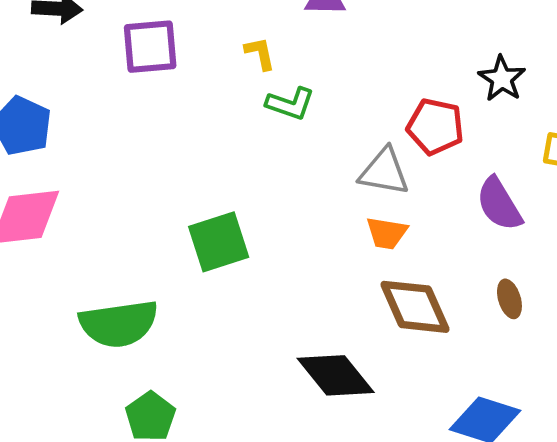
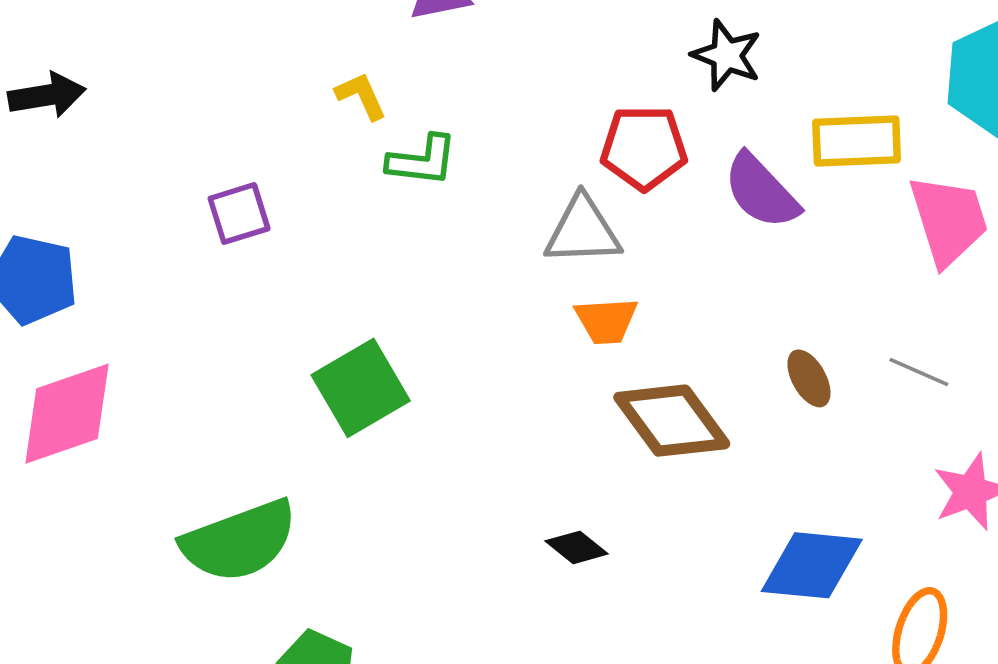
purple square: (150, 47) -> (239, 214), moved, size x0.7
purple semicircle: (499, 204) -> (761, 191), moved
black diamond: (336, 375) -> (577, 547), size x0.5

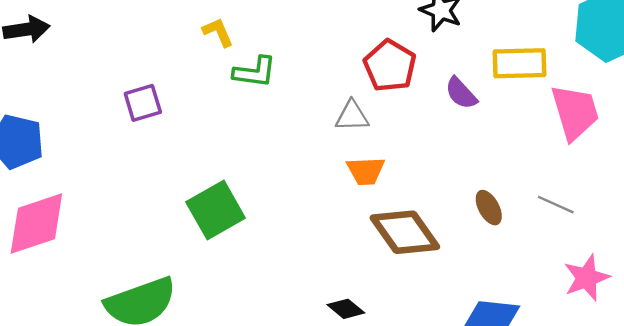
red pentagon: (644, 148) -> (390, 66), turned 30
purple semicircle: (761, 191) -> (461, 93), size x0.7
gray triangle: (583, 231) -> (352, 116), size x0.7

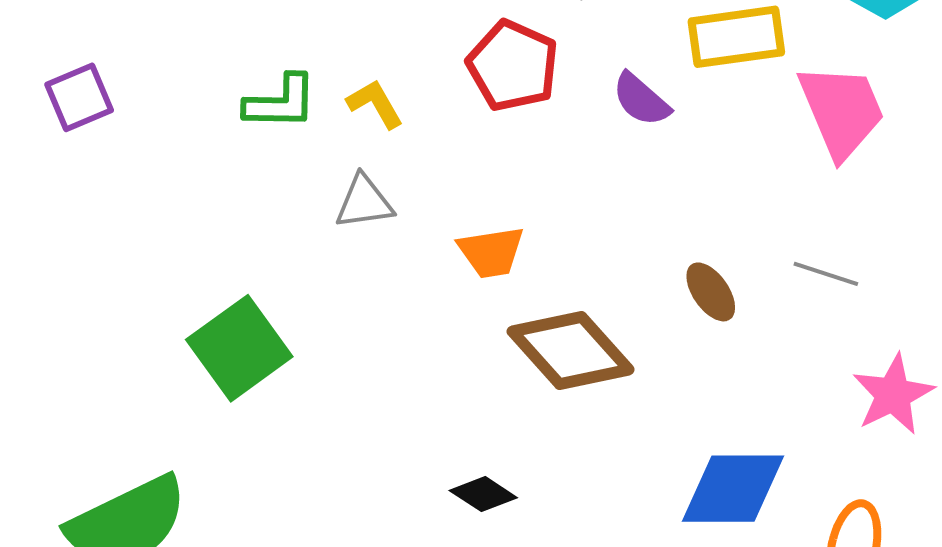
yellow L-shape: (218, 32) -> (375, 104), moved
purple square: (143, 103) -> (79, 97), moved
gray triangle: (352, 116) -> (364, 202), moved

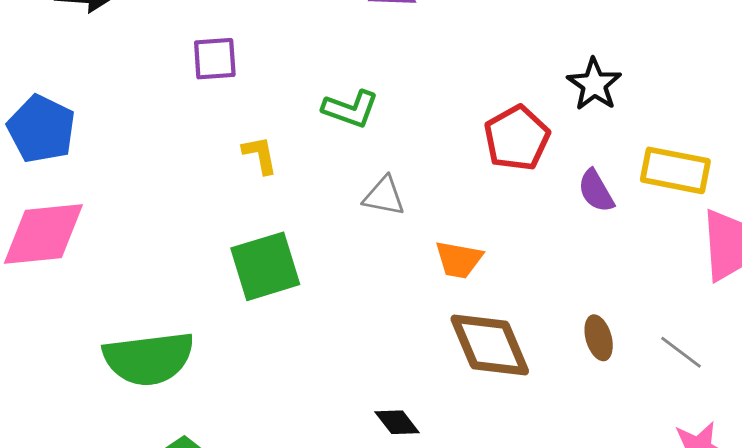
yellow L-shape: (375, 104) -> (260, 155), moved

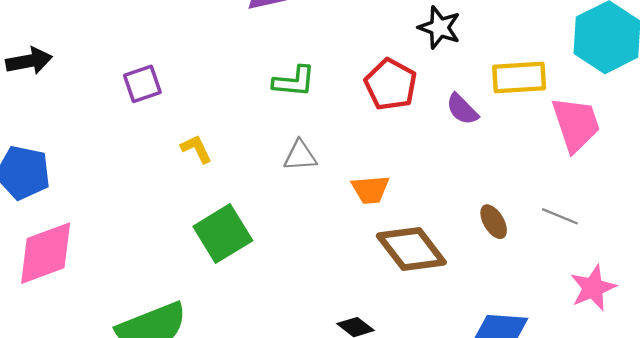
green L-shape: (350, 109) -> (294, 81), moved

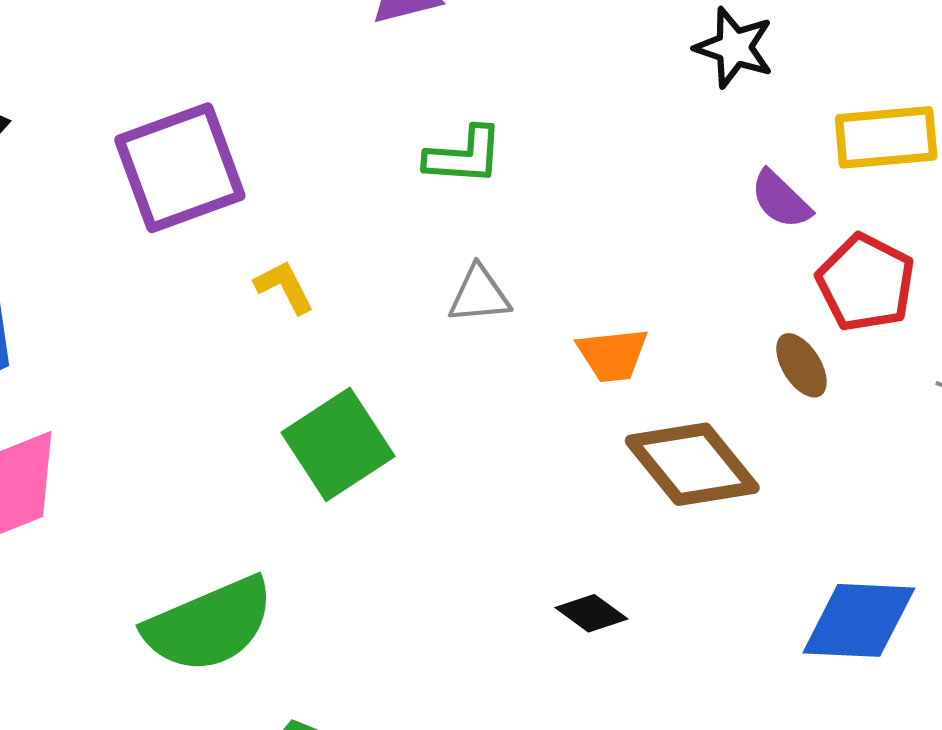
purple square: (142, 84) -> (180, 168), size x1.8
red pentagon: (391, 84) -> (866, 283), moved
brown ellipse: (494, 222) -> (801, 365), moved

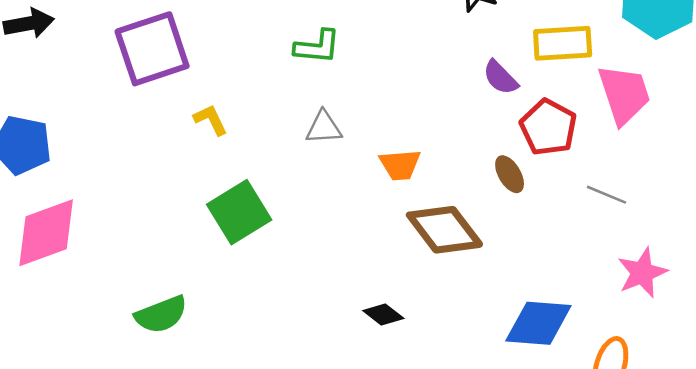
green semicircle: (209, 625) -> (161, 314), size x0.7

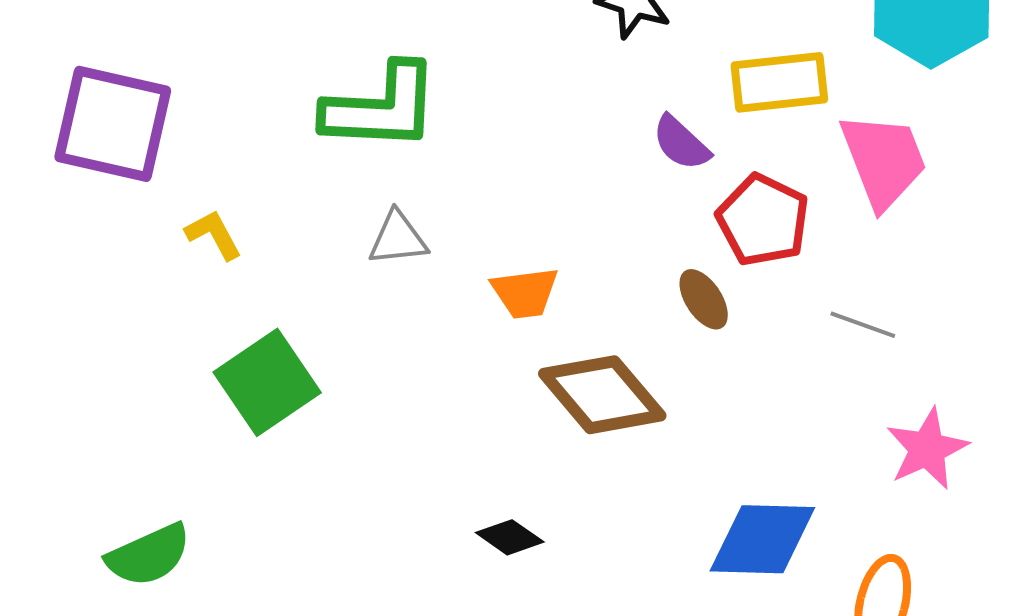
green L-shape: (317, 47) -> (381, 107), size x1.6
purple square: (152, 49) -> (113, 124), turned 34

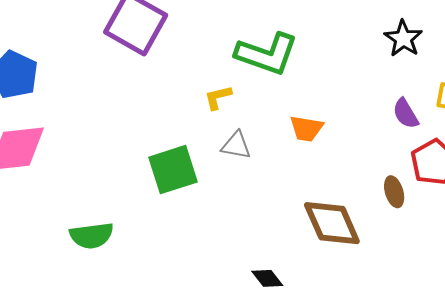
yellow L-shape: (214, 235) -> (218, 97), moved, turned -92
gray triangle: (398, 238) -> (236, 145), moved
orange trapezoid: (525, 293) -> (306, 128), moved

